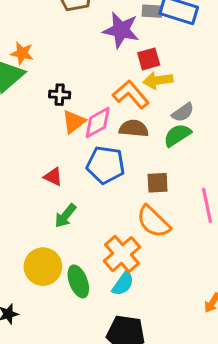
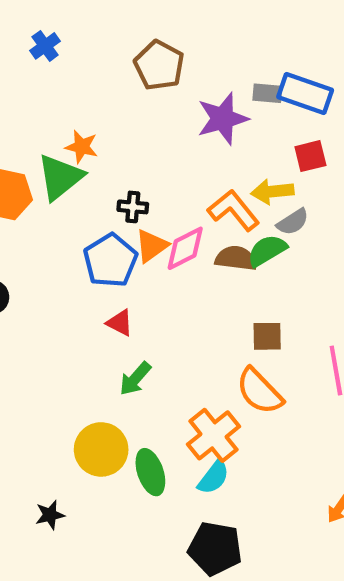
purple star: (121, 30) -> (223, 119), turned -30
red square: (149, 59) -> (310, 156), moved
gray semicircle: (183, 112) -> (293, 222), moved
green semicircle: (177, 135) -> (267, 250), moved
blue pentagon: (106, 165) -> (110, 260), moved, turned 30

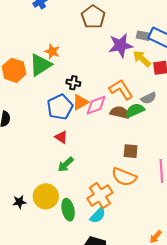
yellow arrow: (272, 192) -> (142, 59), moved, turned 42
orange semicircle: (259, 391) -> (124, 177), turned -30
black star: (50, 515) -> (19, 202), moved

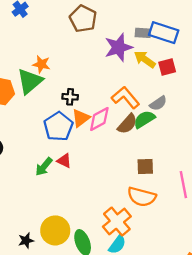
brown semicircle: (120, 112) -> (127, 124), turned 126
green arrow: (66, 164) -> (44, 167), moved

